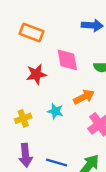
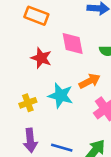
red star: (36, 74) -> (41, 58), turned 30
cyan star: (55, 111) -> (61, 96), size x1.5

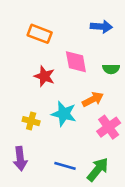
yellow cross: (28, 103) -> (31, 121), turned 35
purple arrow: (30, 140) -> (20, 159), moved

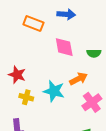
blue arrow: (101, 27) -> (66, 14), moved
red star: (44, 76) -> (17, 75), moved

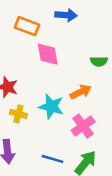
pink diamond: (64, 47) -> (48, 54), moved
pink cross: (92, 102) -> (83, 126), moved

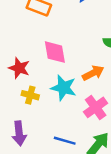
pink diamond: (48, 54) -> (55, 52), moved

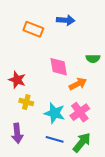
pink diamond: (55, 52) -> (59, 67), moved
cyan star: (64, 88) -> (55, 113), moved

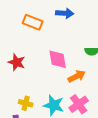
red star: (17, 80) -> (17, 62), moved
yellow cross: (26, 102) -> (26, 103), moved

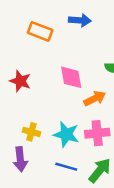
pink cross: (79, 104) -> (97, 133), turned 30

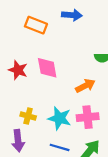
pink diamond: (71, 77) -> (47, 68), moved

